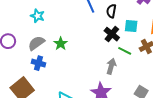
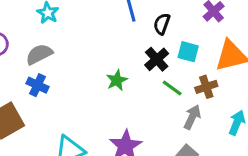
green star: (61, 44) -> (117, 80), moved
gray arrow: (111, 66) -> (192, 117), moved

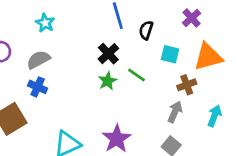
black cross: (157, 59) -> (108, 54), moved
green line: (172, 88) -> (136, 75), moved

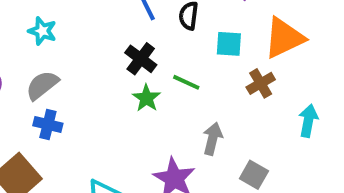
gray arrow: (175, 112) -> (213, 139), moved

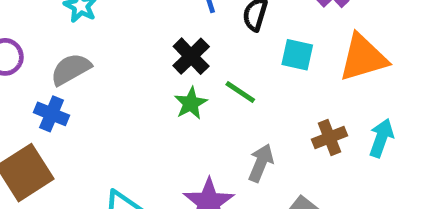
brown cross: (261, 83) -> (329, 138), moved
cyan arrow: (308, 121) -> (381, 138), moved
blue cross: (48, 125) -> (51, 114), moved

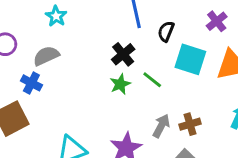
cyan square: (297, 55) -> (190, 59), size x1.5
brown cross: (329, 138) -> (190, 124), moved

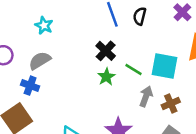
black semicircle: (166, 31) -> (140, 16), moved
cyan square: (190, 59) -> (165, 66), moved
gray arrow: (161, 126) -> (146, 96), moved

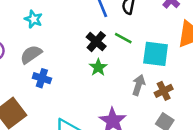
green line: (133, 70) -> (123, 38), moved
blue cross: (30, 86) -> (42, 78), moved

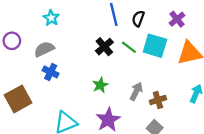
cyan square: (156, 54) -> (155, 46), moved
green star: (98, 67) -> (100, 85), moved

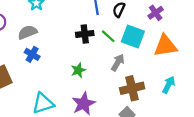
black cross: (104, 47) -> (85, 34), turned 30
gray arrow: (136, 91) -> (118, 62), moved
brown cross: (158, 100) -> (132, 88), size x1.5

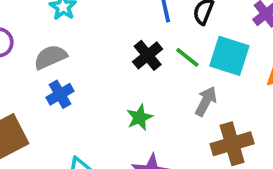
black cross: (85, 34) -> (148, 55), turned -30
blue cross: (32, 54) -> (60, 94), turned 32

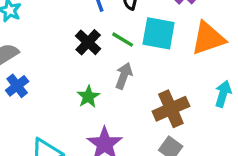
gray arrow: (206, 101) -> (124, 76), moved

